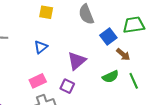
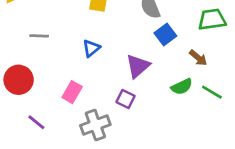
blue square: (108, 37) -> (165, 35), moved
pink rectangle: (38, 81) -> (72, 92), moved, turned -35
green line: (134, 81) -> (212, 92), turned -35

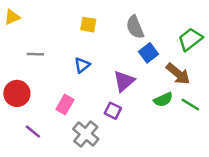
green trapezoid: (212, 19) -> (190, 39), turned -30
brown arrow: (198, 58) -> (178, 74), size x1.5
gray cross: (95, 125) -> (86, 134), turned -30

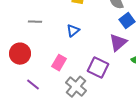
purple triangle: (124, 81) -> (118, 43), moved
purple square: (113, 111) -> (98, 68), size x1.5

